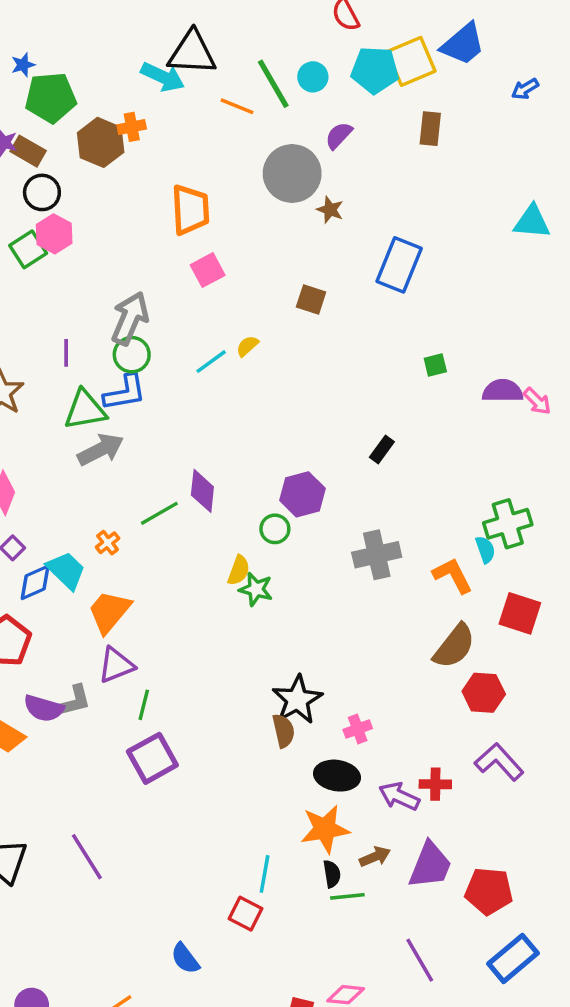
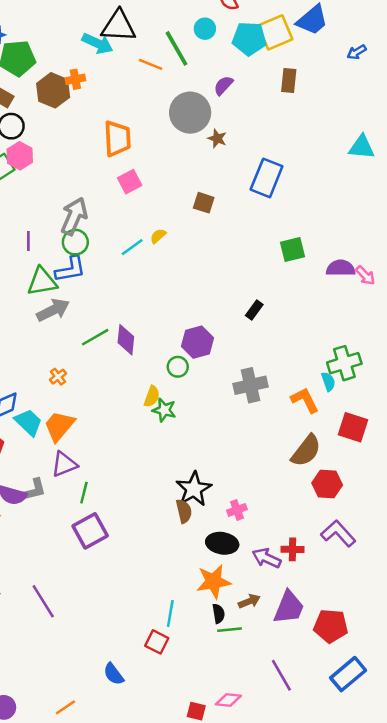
cyan circle: (313, 77) -> (205, 29), moved
green square: (435, 365) -> (293, 250), size x1.5
green line: (159, 513) -> (95, 337), moved
cyan trapezoid: (66, 570) -> (28, 422), moved

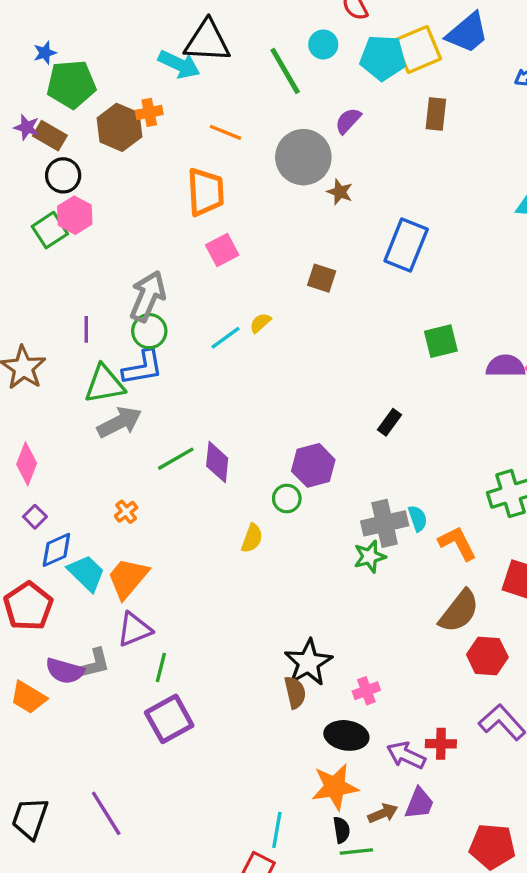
orange line: (151, 64) -> (225, 132), moved
cyan semicircle: (328, 382) -> (418, 518), moved
green star: (164, 410) -> (370, 556), moved, turned -30
purple trapezoid: (289, 607) -> (419, 803), moved, size x0.7

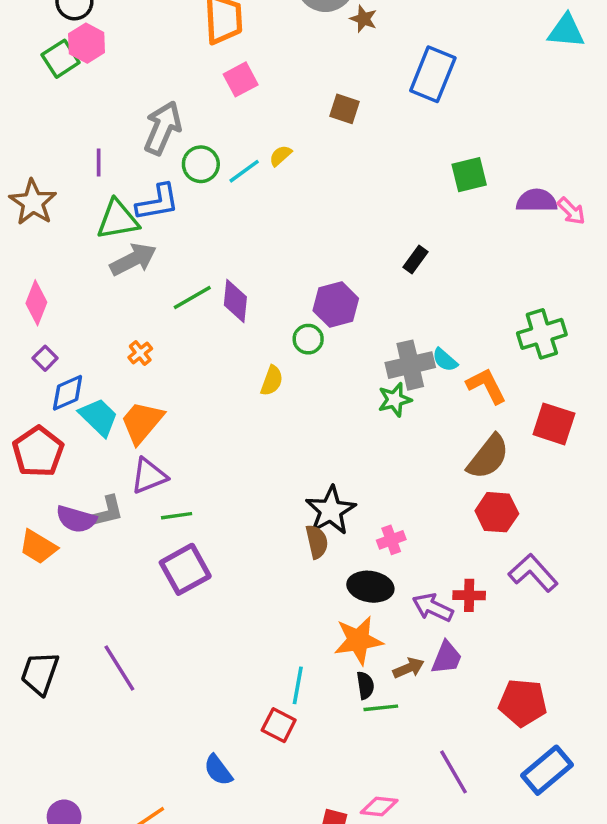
green circle: (149, 331) -> (201, 164), moved
cyan semicircle: (418, 518) -> (445, 360), turned 150
red hexagon: (487, 656) -> (497, 512), moved
green line: (161, 668) -> (177, 516), turned 68

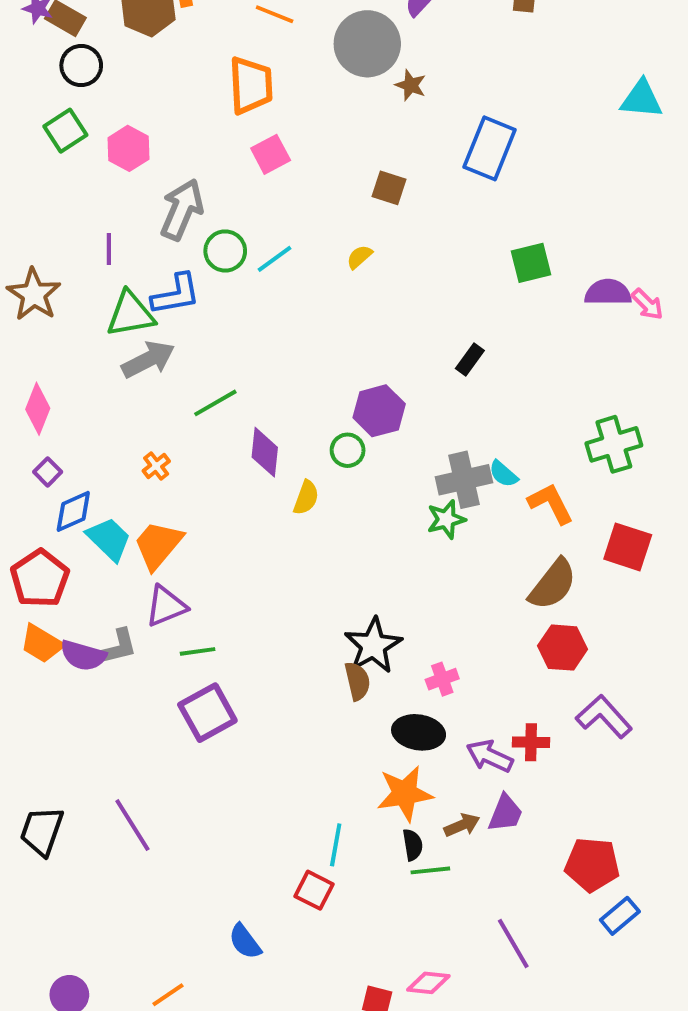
pink hexagon: (87, 43) -> (129, 148), moved
yellow semicircle: (280, 156) -> (359, 257), moved
purple diamond: (235, 301) -> (265, 452), moved
orange trapezoid: (38, 547) -> (42, 644), moved
blue rectangle: (547, 770) -> (620, 916), moved, size x0.7

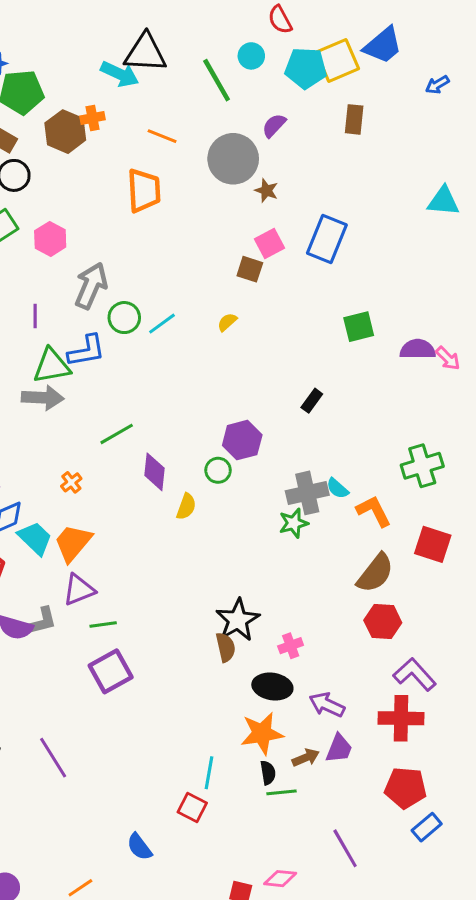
pink square: (271, 154) -> (269, 243), moved
gray arrow: (148, 359) -> (43, 398), moved, turned 30
red cross: (531, 742) -> (401, 718), moved, size x1.6

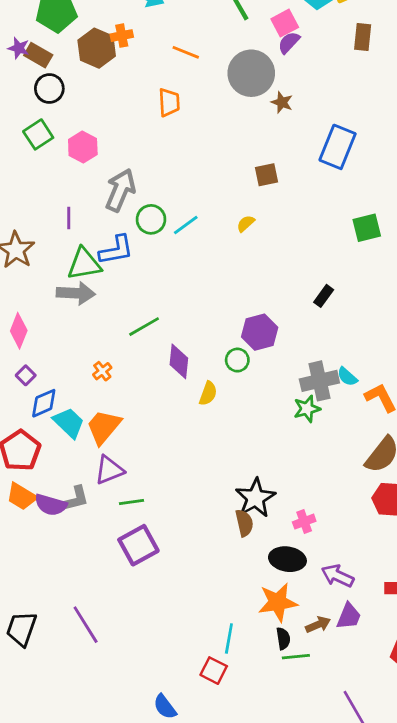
orange trapezoid: (144, 191) -> (169, 102), size x0.7
pink square: (269, 243) -> (285, 23), moved
brown square: (250, 269) -> (267, 175), turned -30

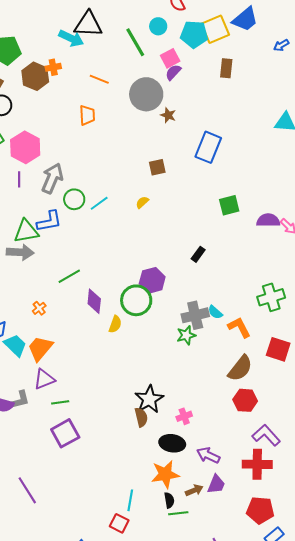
pink hexagon: (83, 147) -> (25, 147), size x1.4
purple line: (69, 218) -> (19, 179), moved
green circle: (237, 360) -> (136, 300), size x1.8

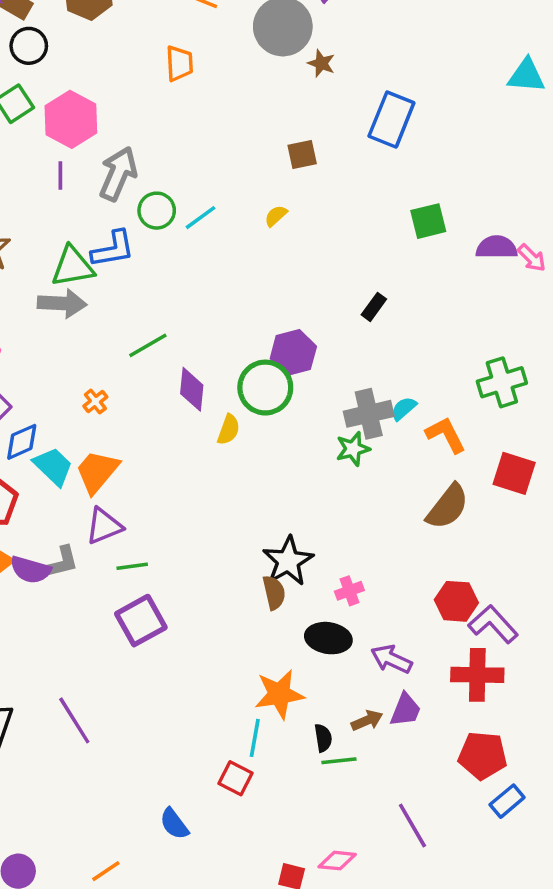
cyan semicircle: (215, 312) -> (404, 409), turned 98
red hexagon: (245, 400) -> (456, 601), moved
orange star: (165, 474) -> (279, 694), moved

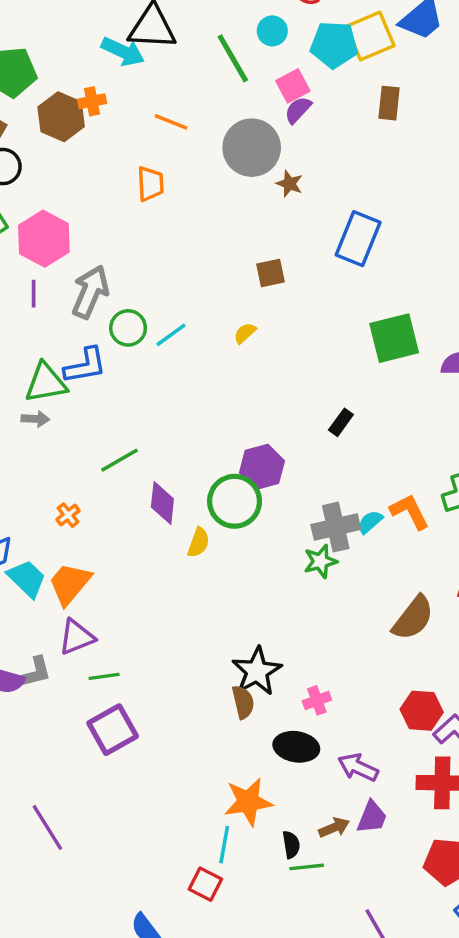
green square: (428, 221) -> (394, 338), size x1.4
gray arrow: (62, 303) -> (35, 419), size x0.6
orange L-shape: (446, 435) -> (410, 512), moved

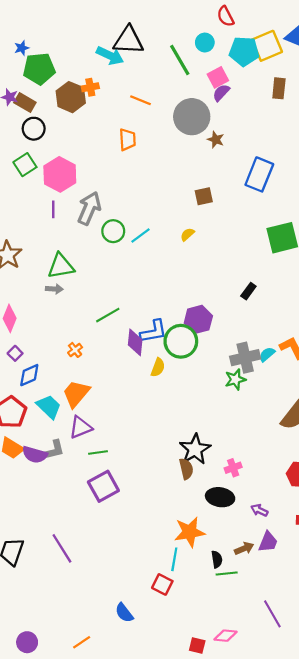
blue L-shape: (85, 366) -> (154, 331), moved
cyan trapezoid: (27, 579) -> (49, 407), moved
purple arrow: (358, 767) -> (259, 510), size x0.7

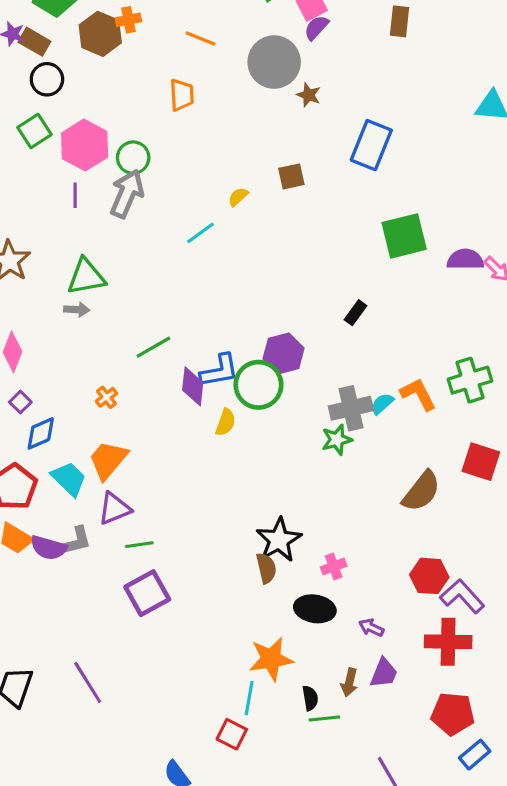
green circle: (113, 231) -> (133, 158), moved
yellow semicircle: (187, 234) -> (238, 197), moved
brown arrow: (244, 548) -> (349, 682), turned 126

